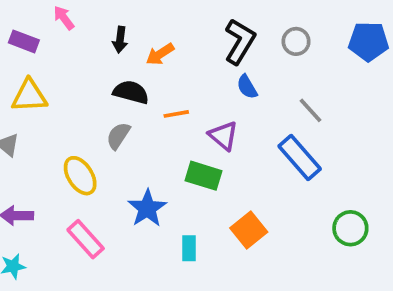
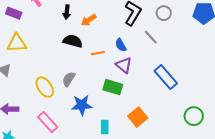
blue semicircle: (247, 87) -> (121, 45), moved
gray line: (311, 110) -> (151, 37), moved
gray semicircle: (118, 136) -> (69, 79), moved
blue star: (147, 208) -> (82, 105), turned 30

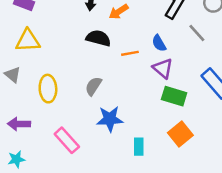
yellow ellipse: (45, 87) -> (48, 89), moved, turned 30
green rectangle: (113, 87) -> (174, 96), moved

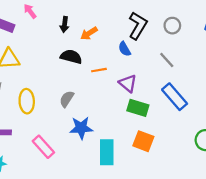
gray line: (197, 33) -> (167, 60), moved
blue semicircle: (159, 43) -> (125, 49), moved
orange square: (180, 134) -> (143, 141), turned -30
cyan rectangle: (139, 147) -> (107, 152), size x1.6

